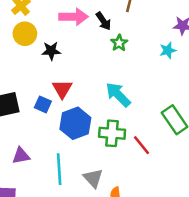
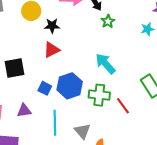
red triangle: (62, 89) -> (52, 50), moved, turned 30
blue square: (43, 104) -> (45, 88), moved

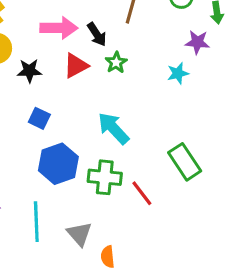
red triangle: (52, 50) -> (76, 66), moved
blue square: (45, 88) -> (39, 118), moved

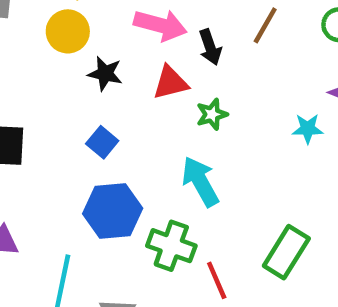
green star: (116, 62) -> (212, 114), moved
green rectangle: (185, 162) -> (286, 252), turned 51

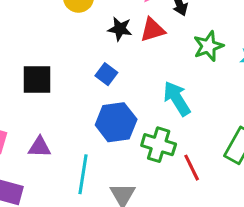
black star: (105, 74) -> (120, 29), moved
green star: (212, 114) -> (208, 46), moved, size x1.4

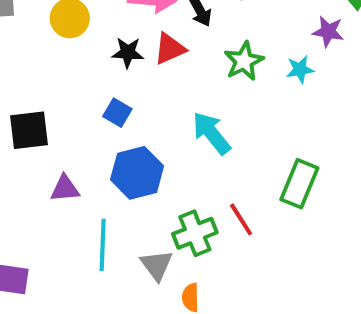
green cross: (159, 145) -> (195, 233), moved, turned -32
purple triangle: (40, 147) -> (65, 189), moved

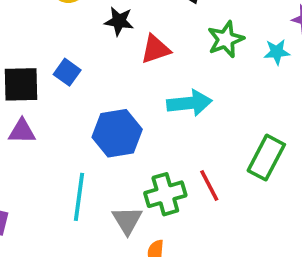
red triangle: (170, 49) -> (155, 49), moved
blue square: (117, 113) -> (67, 72), moved
cyan arrow: (211, 133) -> (189, 103), turned 117
purple triangle: (65, 189) -> (22, 131), moved

